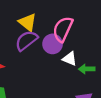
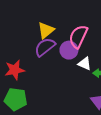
yellow triangle: (28, 22) -> (46, 30), turned 42

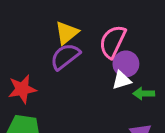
purple circle: (69, 50) -> (126, 64), moved
white triangle: (85, 64) -> (121, 80), turned -40

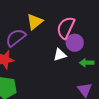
purple semicircle: (65, 56) -> (16, 38), moved
white triangle: (121, 80) -> (60, 55), moved

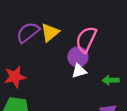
purple semicircle: (16, 38) -> (28, 32), moved
purple circle: (75, 43) -> (78, 57), moved

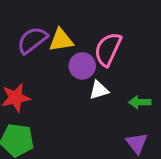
yellow triangle: (50, 32) -> (61, 40), turned 30
purple circle: (78, 57) -> (82, 66), moved

